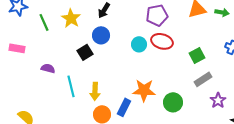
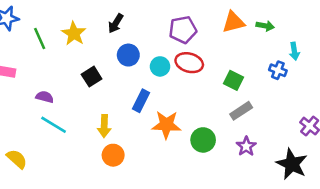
blue circle: (101, 35) -> (128, 55), moved
green square: (197, 55) -> (234, 80), turned -35
cyan line: (71, 86) -> (54, 125), moved, turned -45
purple star: (218, 100) -> (246, 146), moved
blue rectangle: (124, 107) -> (141, 101), moved

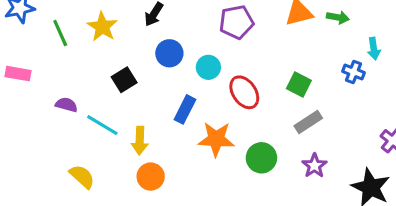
red ellipse: (189, 63) -> (244, 92), moved, turned 40
cyan line: (54, 125) -> (102, 125), moved
yellow semicircle: (17, 159) -> (82, 177), moved

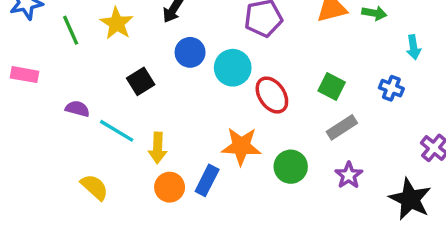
cyan circle: (208, 67) -> (233, 68), size x1.4
blue cross: (353, 72) -> (391, 88), moved
blue rectangle: (185, 109) -> (207, 180), moved

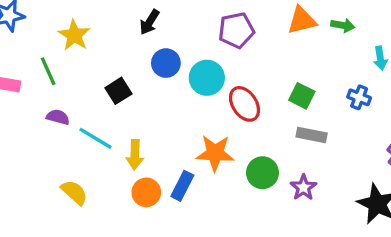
yellow star: (117, 23) -> (74, 35), moved
green line: (71, 30) -> (48, 71), moved
gray rectangle: (342, 127) -> (312, 135), turned 44
purple star: (349, 175) -> (303, 187), moved

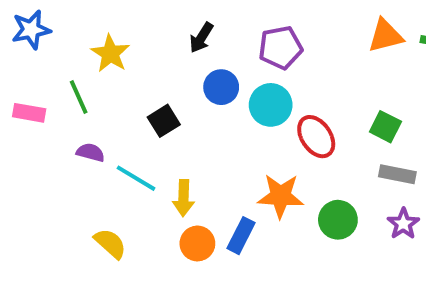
purple pentagon: (236, 30) -> (281, 48), moved
purple star: (303, 187) -> (403, 224), moved

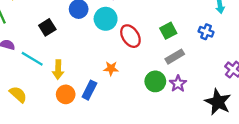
green square: (385, 127) -> (168, 31), turned 35
gray rectangle: (397, 174) -> (175, 57), turned -42
orange star: (281, 196) -> (111, 68), size x0.6
green circle: (338, 220) -> (155, 81), moved

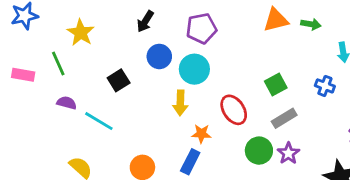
red ellipse: (130, 36) -> (234, 110), moved
yellow arrow: (58, 70) -> (180, 103), moved
blue rectangle: (89, 90) -> (190, 162), moved

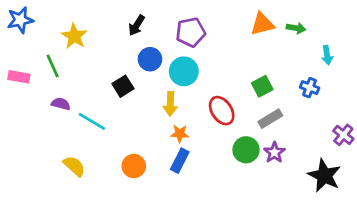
black square: (119, 80) -> (123, 86), moved
orange star: (201, 134) -> (180, 134), moved

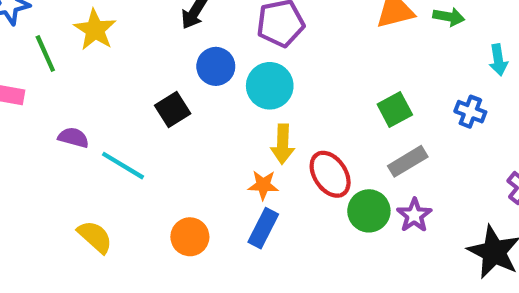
green line: (53, 66) -> (45, 53), moved
yellow arrow: (170, 104) -> (283, 144), moved
red ellipse: (222, 111) -> (330, 174), moved

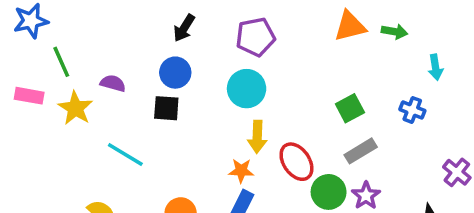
yellow star: (95, 30) -> (75, 108), moved
blue circle: (216, 66) -> (175, 73), moved
black square: (173, 110) -> (166, 108), turned 36
purple semicircle: (73, 138) -> (113, 83), moved

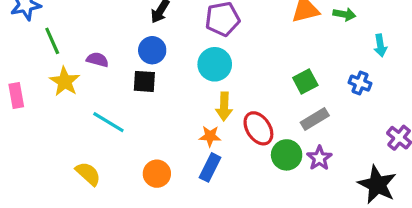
pink rectangle: (29, 96) -> (16, 96), moved, turned 70

